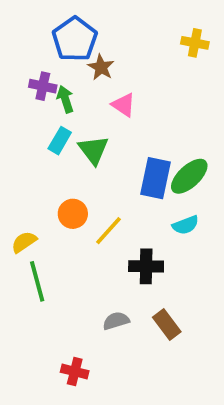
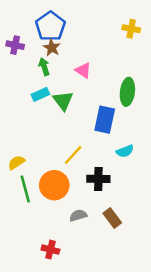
brown star: (101, 67) -> (52, 48), moved
purple cross: (43, 86) -> (15, 45), moved
cyan rectangle: (60, 141) -> (40, 94), turned 36
green ellipse: (189, 176) -> (127, 92), moved, turned -40
orange circle: (73, 214) -> (54, 185), moved, size x1.5

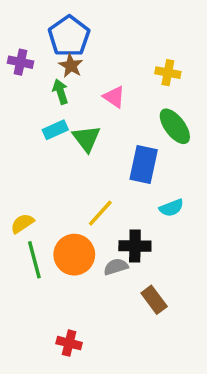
yellow cross: (131, 29) -> (168, 73), moved
green ellipse: (127, 92) -> (175, 126), turned -44
gray semicircle: (78, 215) -> (116, 267), moved

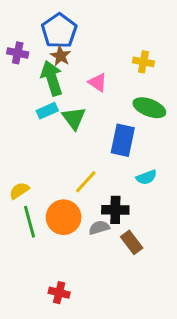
green arrow: (60, 92) -> (52, 78), size x1.6
green ellipse: (175, 126) -> (149, 108), turned -32
brown rectangle: (154, 300) -> (132, 242), moved

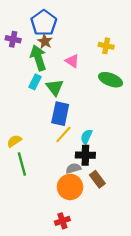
cyan rectangle: (47, 111) -> (35, 82), turned -40
blue rectangle: (123, 140) -> (60, 114), moved
cyan semicircle: (146, 177) -> (86, 137), moved, turned 136
orange circle: (64, 217) -> (70, 187), moved
red cross: (59, 293) -> (62, 221), moved, turned -32

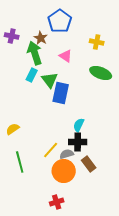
blue pentagon: (44, 23) -> (60, 21), moved
blue rectangle: (60, 114) -> (61, 93), moved
yellow line: (63, 134) -> (51, 150), moved
green line: (22, 164) -> (20, 162), moved

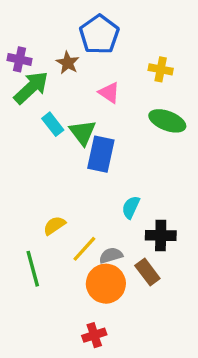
green arrow: (35, 53) -> (31, 88), moved, turned 65
cyan rectangle: (32, 75) -> (53, 124), turned -64
yellow semicircle: (13, 129) -> (54, 226), moved
black cross: (78, 142) -> (161, 235), moved

